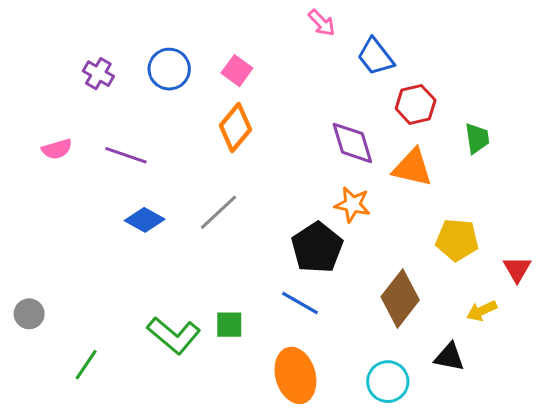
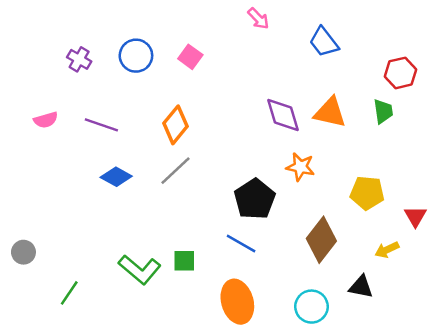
blue trapezoid: (375, 57) -> (324, 42), moved
red hexagon: (416, 104) -> (400, 73), moved
orange diamond: (235, 128) -> (176, 125), moved
orange triangle: (412, 168) -> (330, 112), moved
orange star: (352, 205) -> (300, 167), moved

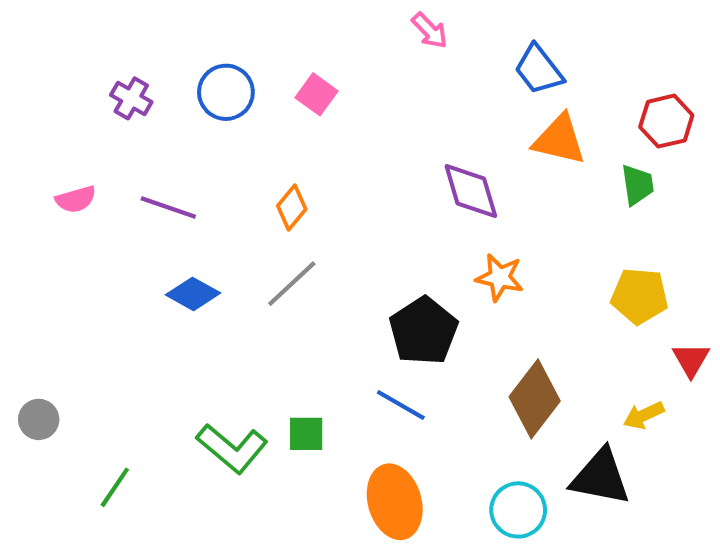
orange triangle: (330, 112) -> (559, 140), moved
orange diamond: (176, 125) -> (292, 207), size x0.7
yellow pentagon: (367, 193) -> (640, 296), moved
black triangle: (361, 287) -> (600, 477), size x1.5

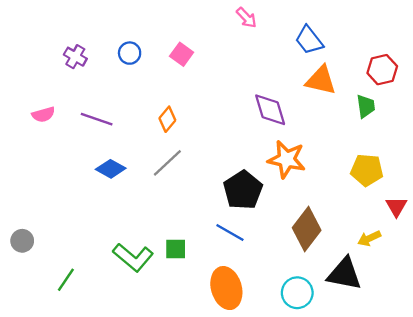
blue circle: (226, 92) -> (130, 53), size x0.7
orange star: (500, 277) -> (287, 159), size x1.4

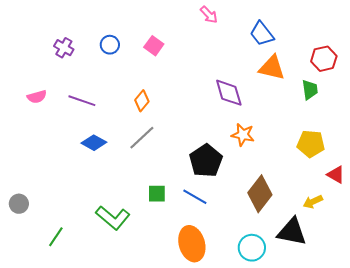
orange star: (287, 159) -> (243, 135), size x0.7
red triangle: (396, 207) -> (336, 175), turned -30
green square: (176, 249) -> (157, 194), moved

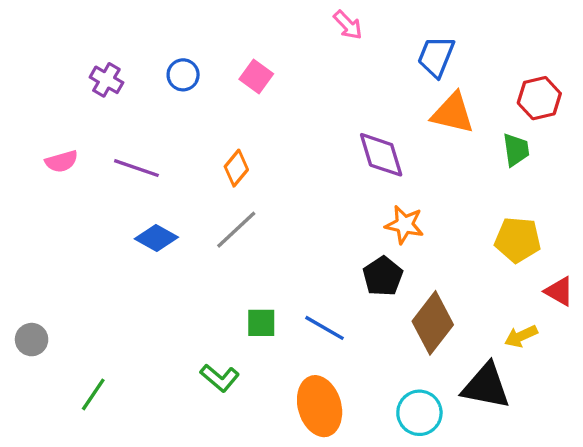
blue trapezoid: (262, 34) -> (436, 57), turned 60
black pentagon: (206, 161) -> (383, 276), moved, size x0.7
green L-shape: (113, 218) -> (220, 378), moved, size x0.7

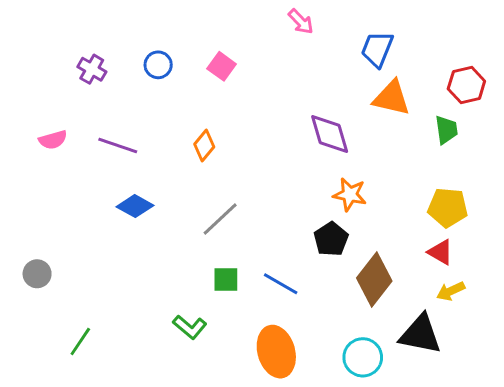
gray line: (236, 230) -> (220, 219), moved
red triangle: (559, 291) -> (441, 252), moved
gray circle: (32, 340) -> (37, 274), moved

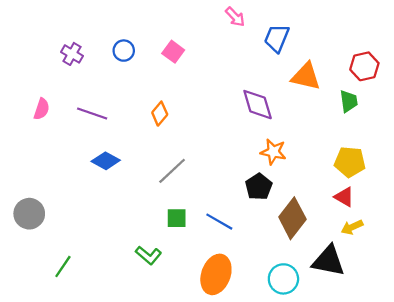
blue trapezoid: (377, 49) -> (277, 38), moved
pink semicircle: (53, 140) -> (42, 109), turned -55
gray circle: (37, 274) -> (29, 214), size x1.4
orange ellipse: (276, 352) -> (216, 274), turned 36

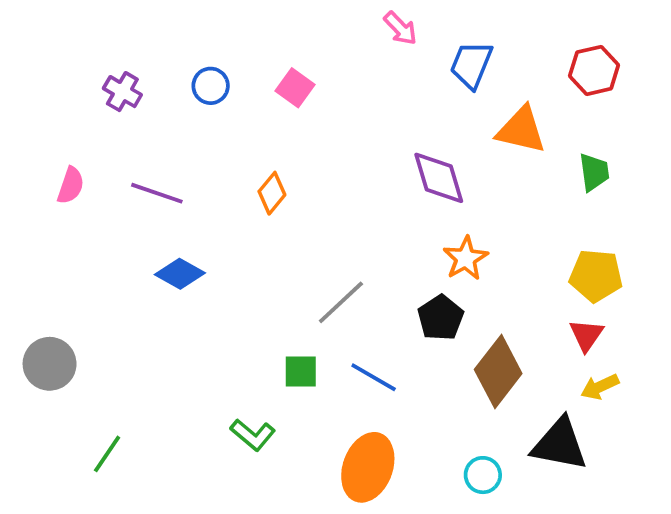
red hexagon: (364, 66) -> (594, 70), moved
orange star: (273, 152) -> (466, 258), turned 30
gray line: (172, 171) -> (341, 302), moved
red triangle: (344, 197) -> (586, 335), turned 35
cyan circle: (283, 279) -> (483, 475), size x0.7

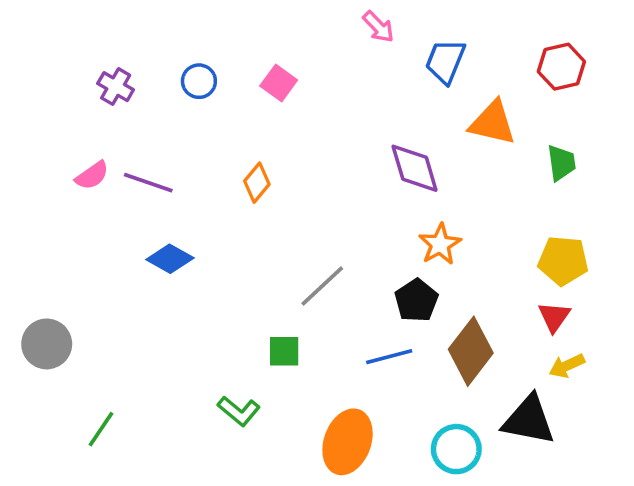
pink semicircle: (71, 186) -> (92, 175), moved, turned 36
blue line: (374, 377) -> (389, 357), moved, turned -45
cyan circle: (483, 475) -> (456, 449), size x1.4

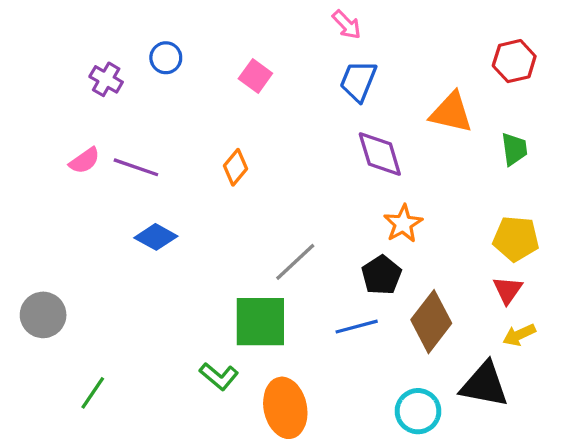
blue trapezoid: (445, 61) -> (358, 81), moved
blue circle: (199, 81) -> (166, 58), moved
green square: (284, 351) -> (260, 322), size x1.8
orange ellipse: (348, 442) -> (285, 408), moved, turned -32

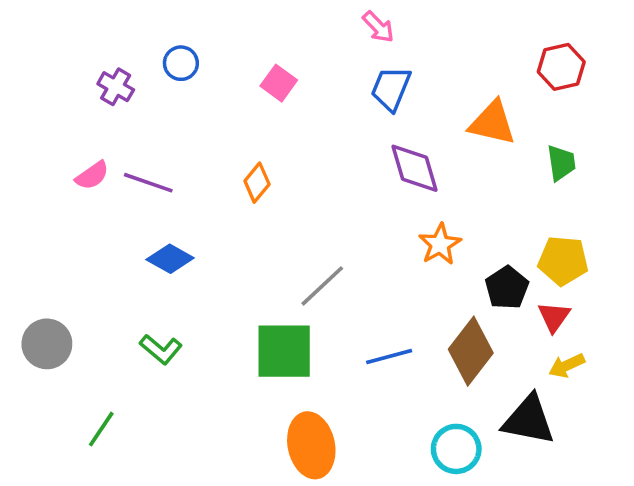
black pentagon: (382, 275) -> (507, 288), moved
green L-shape: (219, 376) -> (161, 349), moved

